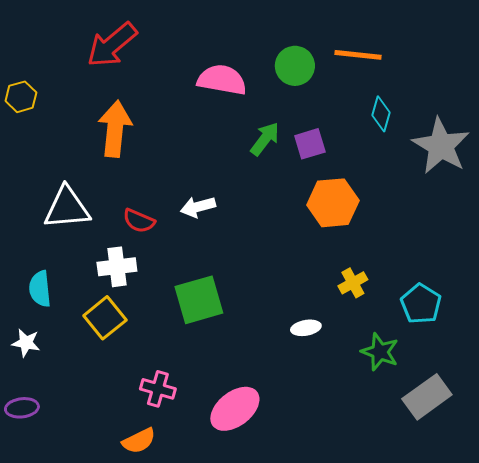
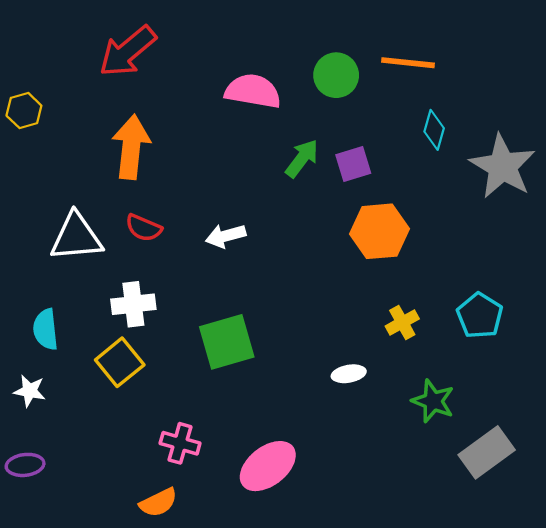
red semicircle: (139, 221) -> (144, 228), moved
cyan pentagon: (421, 304) -> (480, 316), moved

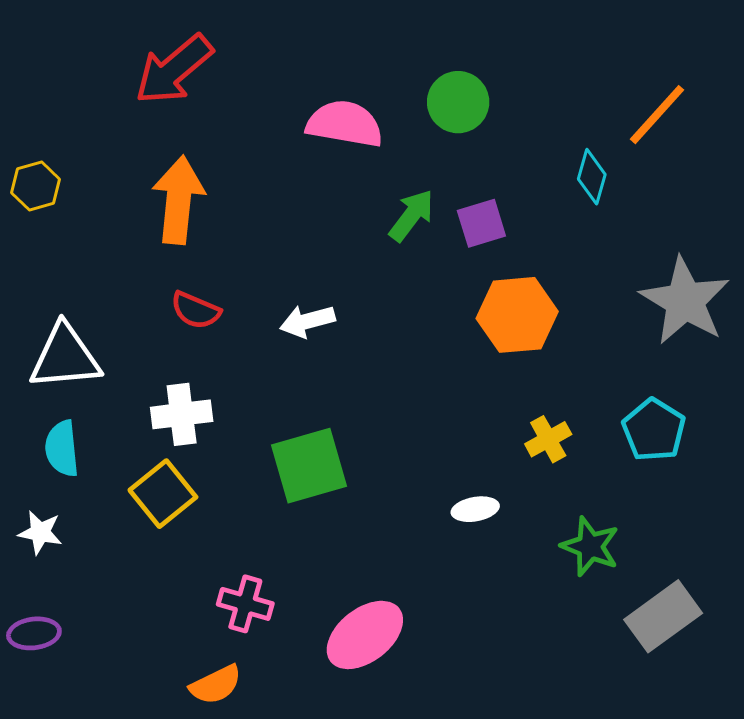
orange line: (408, 63) -> (657, 115), moved, turned -54
yellow hexagon: (24, 111) -> (36, 186), moved
gray star: (503, 166) -> (685, 301), moved
white triangle: (76, 237) -> (65, 357), moved

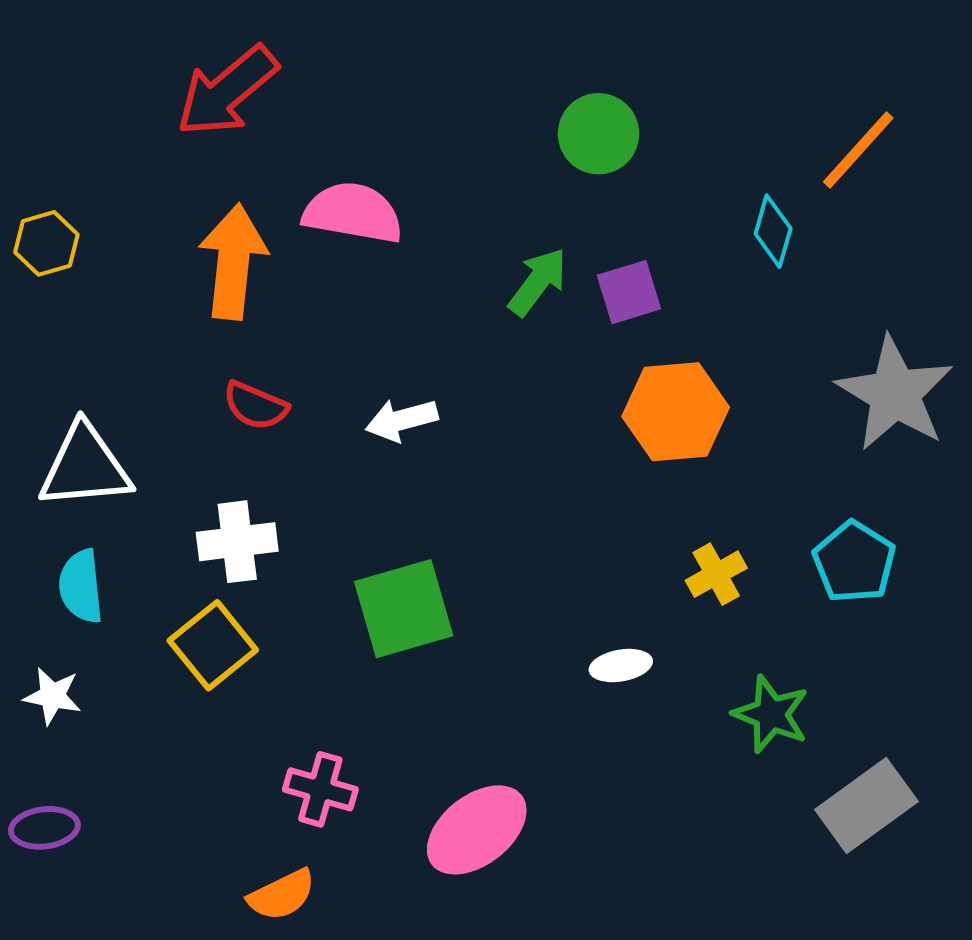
pink semicircle: (345, 124) -> (353, 213), moved

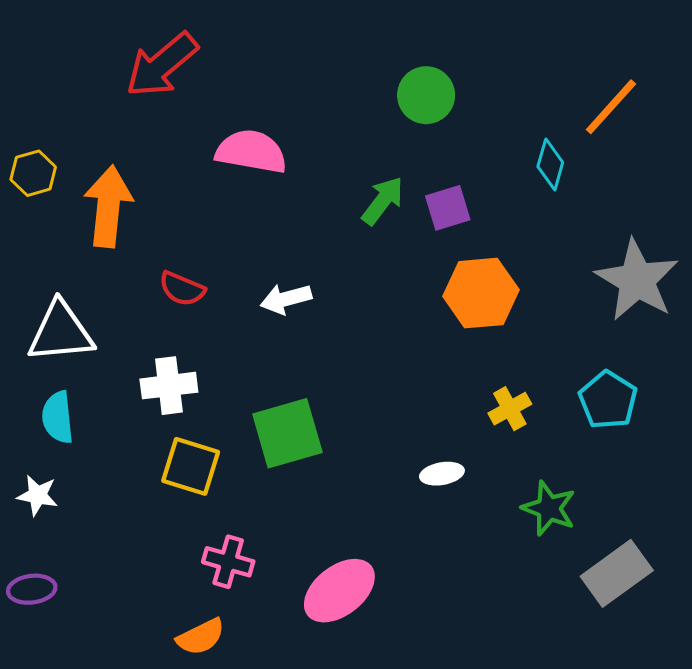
orange arrow: (233, 262) -> (108, 206), moved
yellow square: (213, 645) -> (191, 466), moved, turned -34

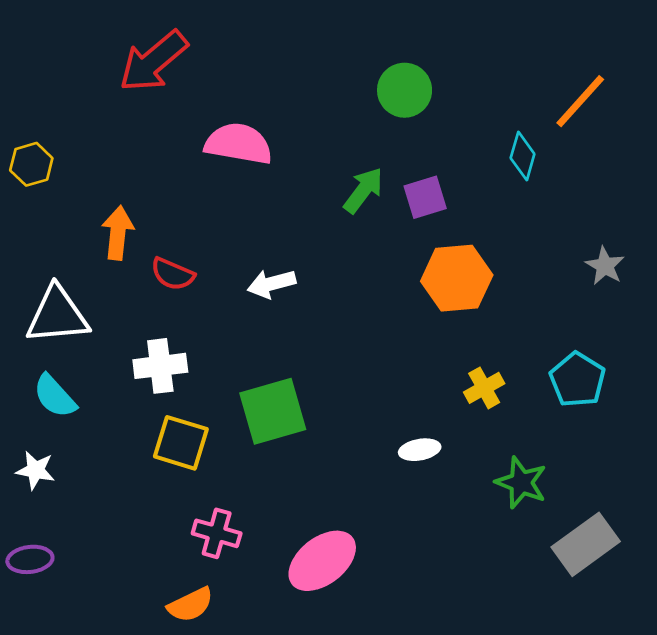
orange arrow: (108, 206) -> (118, 233), moved, size x0.7
gray star: (637, 280) -> (605, 266), size x0.5
cyan semicircle: (58, 417) -> (55, 396), turned -36

